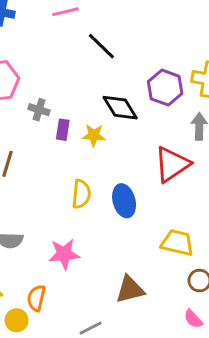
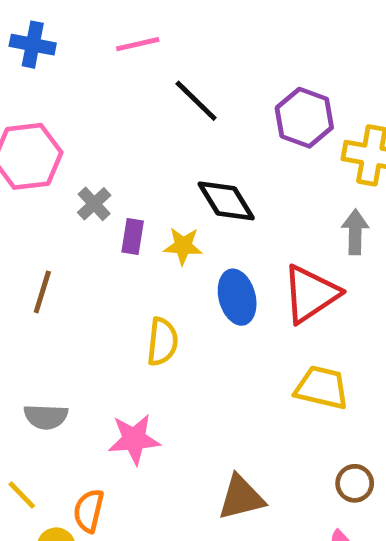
purple hexagon: (165, 88) -> (304, 118), moved
gray cross: (39, 110) -> (94, 204), turned 30
blue ellipse: (124, 201) -> (237, 297), moved
yellow trapezoid: (177, 243) -> (322, 388), moved

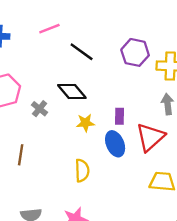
black diamond: (226, 201) -> (72, 92), moved
purple rectangle: (133, 237) -> (120, 116), moved

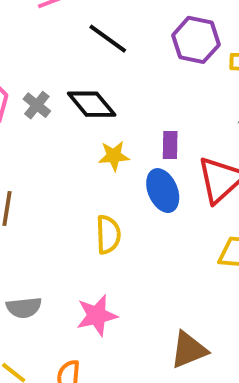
gray cross: (40, 109) -> (37, 105), moved

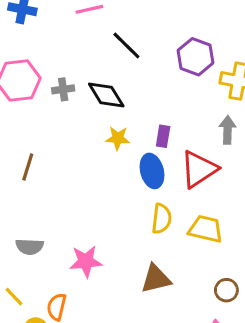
gray cross: (37, 105) -> (63, 89), turned 35
yellow semicircle: (108, 235) -> (162, 219), moved
brown triangle: (189, 350) -> (156, 279), moved

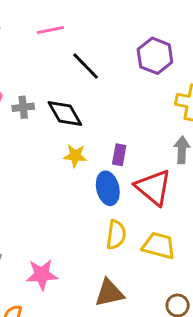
purple hexagon: (196, 57) -> (155, 56), moved
red triangle: (199, 169) -> (153, 187), turned -48

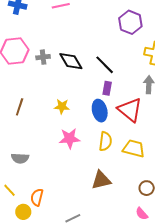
black line: (86, 66) -> (105, 65), moved
yellow star: (75, 156) -> (62, 106), moved
pink star: (42, 275) -> (69, 138), moved

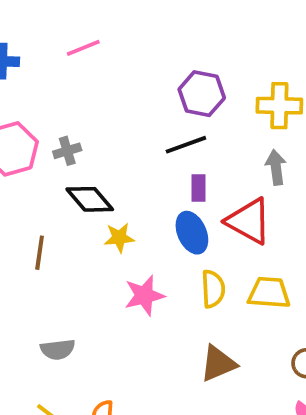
purple hexagon: (130, 22) -> (202, 94), moved
black diamond: (71, 61) -> (90, 199), moved
black line: (105, 65) -> (186, 145), turned -55

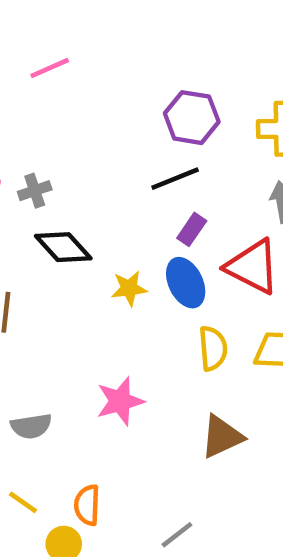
purple rectangle: (199, 188) -> (192, 229), turned 36
yellow star: (119, 238) -> (129, 288), moved
pink star: (144, 295) -> (120, 401), moved

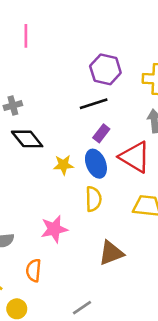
pink line: (50, 68) -> (26, 36), turned -70
yellow semicircle: (213, 348) -> (93, 199), moved
orange semicircle: (87, 505) -> (34, 270), moved

